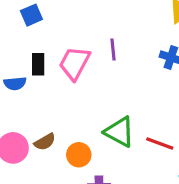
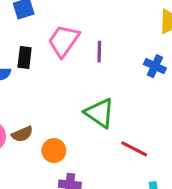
pink trapezoid: (74, 63) -> (64, 41), moved
green triangle: (119, 132) -> (100, 113), moved

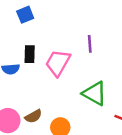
pink trapezoid: (64, 41) -> (58, 63), moved

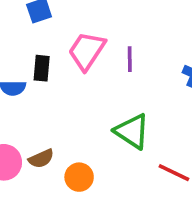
pink trapezoid: (58, 63) -> (87, 51), moved

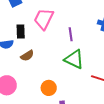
purple line: (130, 59) -> (71, 34), moved
brown semicircle: (41, 159) -> (27, 56), moved

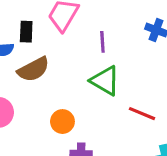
brown semicircle: (27, 56) -> (33, 69), size x1.5

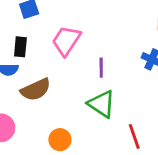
black rectangle: (26, 32) -> (20, 47), moved
red line: (142, 114) -> (134, 136), turned 45

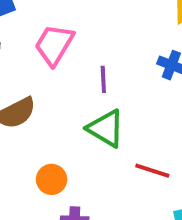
red line: (134, 136) -> (152, 171), turned -50

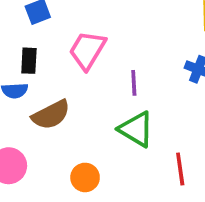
red line: (152, 171) -> (180, 169), turned 64

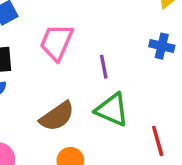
brown semicircle: (51, 115) -> (57, 116), moved

